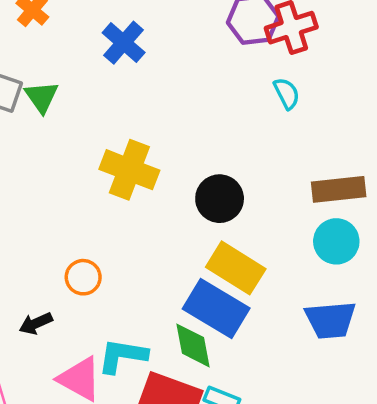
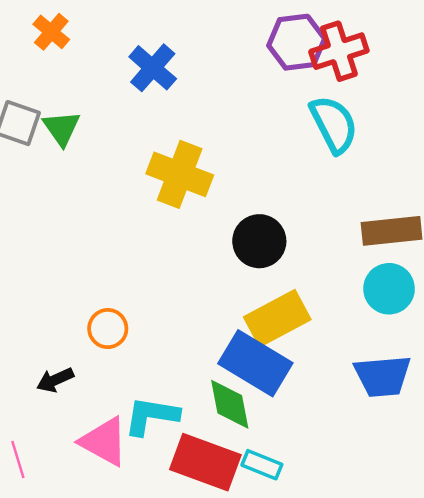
cyan semicircle: (287, 93) -> (334, 124), size x1.6
yellow cross: (129, 170) -> (180, 174), moved
yellow rectangle: (236, 268) -> (277, 318), turned -60

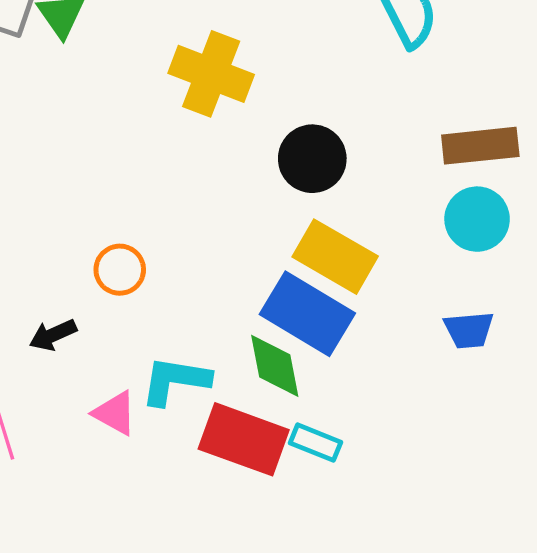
yellow rectangle: (277, 318) -> (335, 257), turned 58
blue trapezoid: (383, 376) -> (469, 330), size x0.7
pink triangle: (104, 442) -> (115, 413), size x0.7

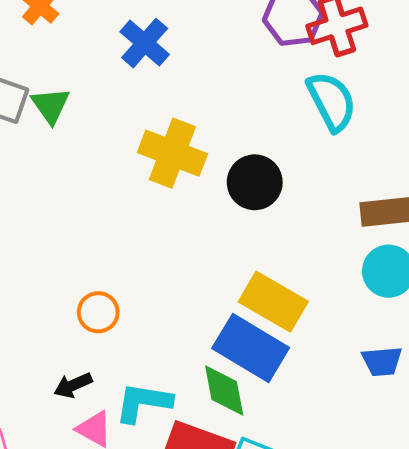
black circle: (312, 159) -> (255, 182), moved
black arrow: (53, 335) -> (73, 385), moved

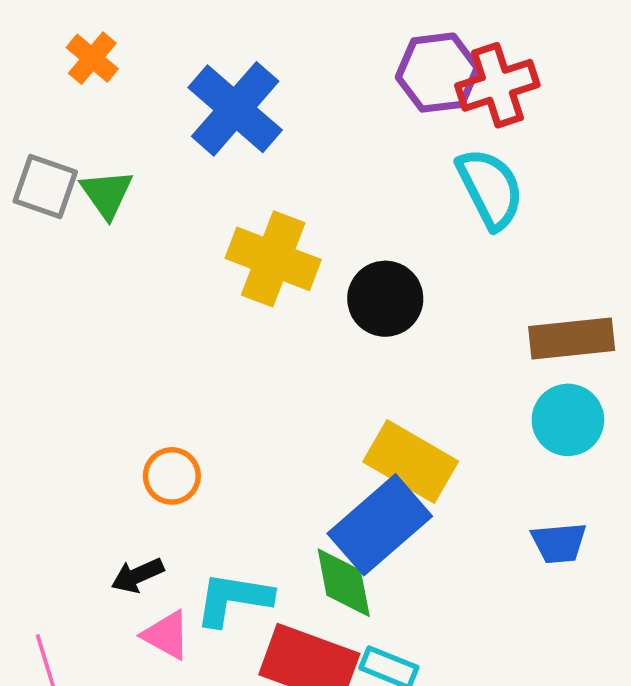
blue cross: (145, 43) -> (235, 109), size x1.4
blue rectangle: (251, 348) -> (380, 525), turned -72

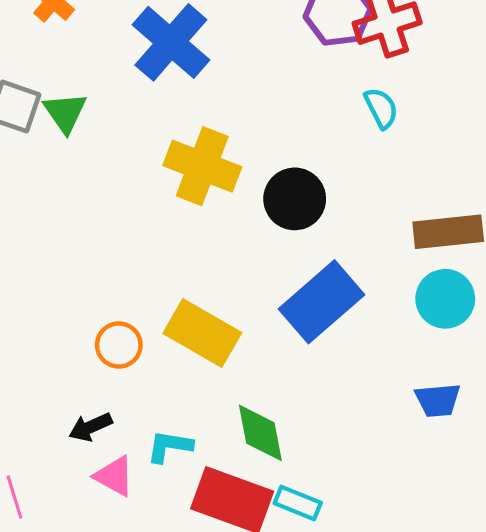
cyan semicircle: (490, 188) -> (381, 108), size x0.6
yellow rectangle: (411, 461) -> (202, 333), moved
blue rectangle: (380, 525) -> (322, 302), moved
cyan L-shape: (233, 599) -> (169, 446), size x0.7

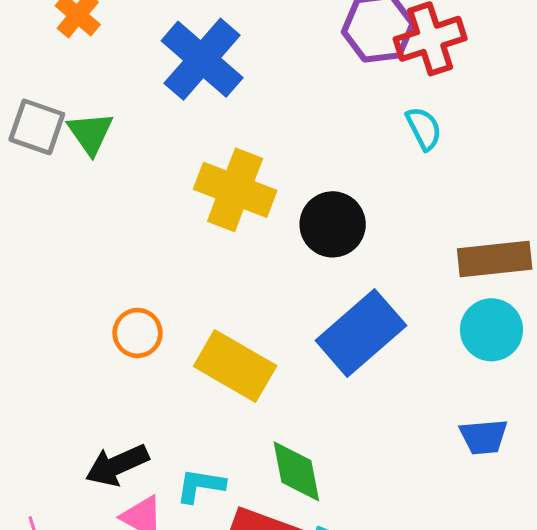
orange circle: (119, 345) -> (138, 333), moved
black arrow: (90, 427) -> (117, 465), size x1.4

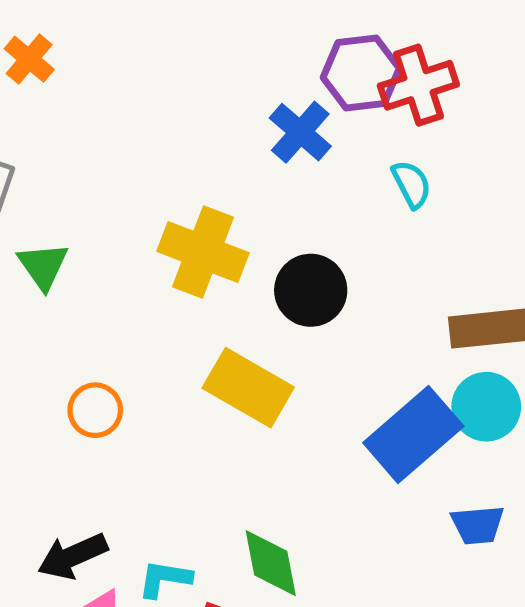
blue cross: (202, 59) -> (300, 132), moved, size x0.7
green triangle: (90, 133) -> (43, 266), moved
blue rectangle: (361, 333) -> (413, 434), moved
yellow rectangle: (235, 366) -> (248, 388), moved

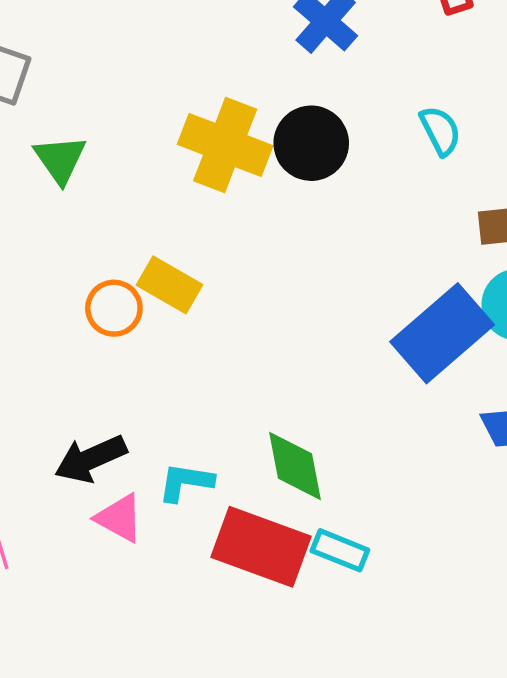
cyan semicircle: (412, 184) -> (440, 131), moved
black circle: (311, 290) -> (311, 143), moved
yellow rectangle: (248, 388) -> (170, 285), moved, size x0.7

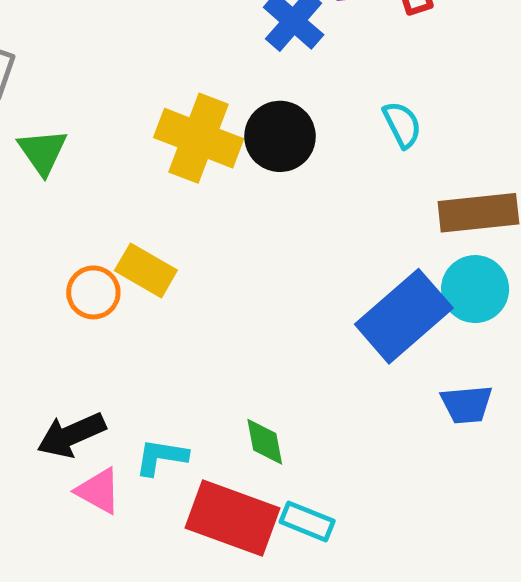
green diamond: (295, 466) -> (265, 442), size x0.7

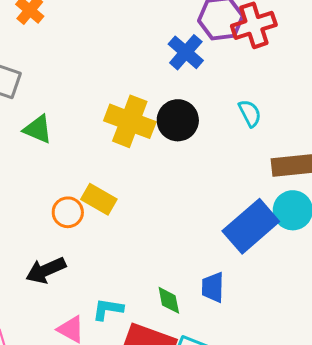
green triangle: (42, 152) -> (38, 129), turned -32
blue trapezoid: (467, 404) -> (213, 287), moved, turned 96
black arrow: (71, 435) -> (46, 270), moved

